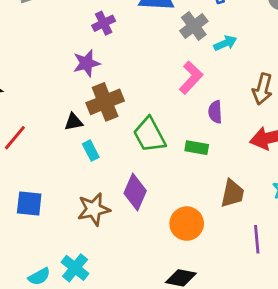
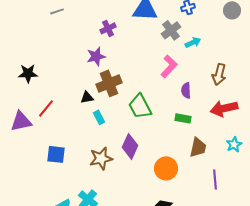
green rectangle: (197, 148) -> (183, 118), moved

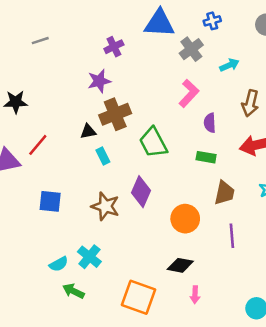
gray line: (57, 11) -> (40, 41), moved
cyan arrow: (193, 42) -> (229, 65), moved
brown star: (101, 158) -> (105, 206), turned 30
purple line: (215, 179) -> (232, 236), moved

